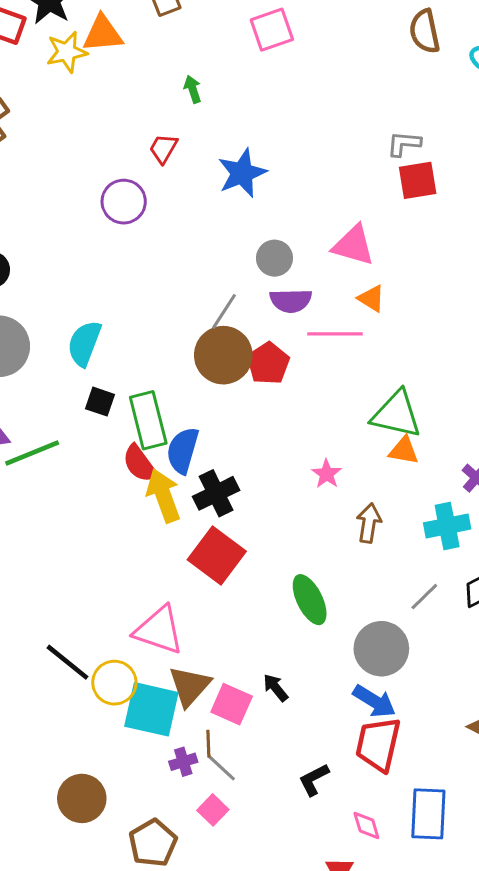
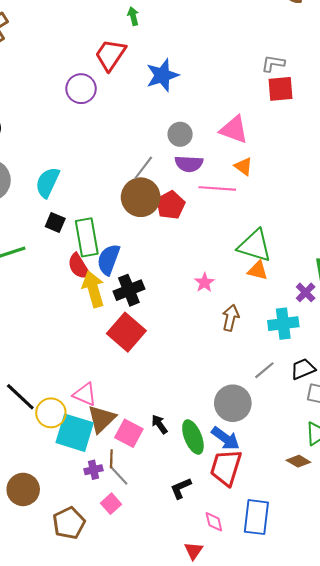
red trapezoid: (163, 148) -> (110, 55), size x1.6
green ellipse: (310, 600) -> (193, 437), moved
pink triangle: (159, 630) -> (85, 394), moved, size x0.7

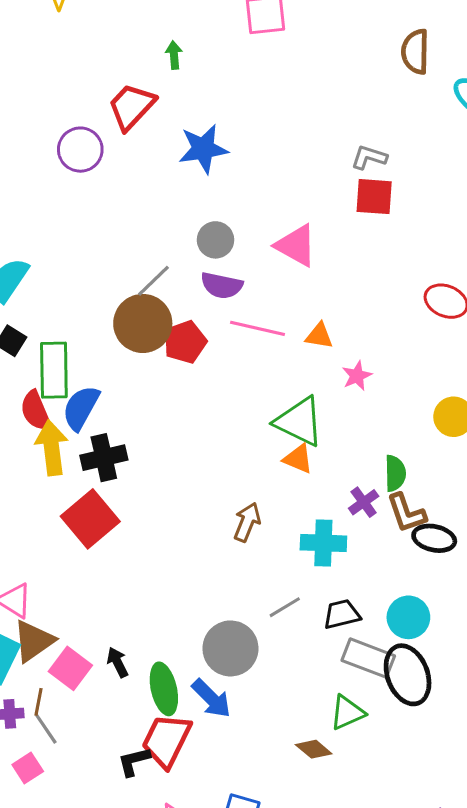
orange triangle: (243, 166) -> (319, 336), moved, turned -36
pink star: (204, 282) -> (357, 376), moved
red trapezoid: (226, 468) -> (167, 740), moved

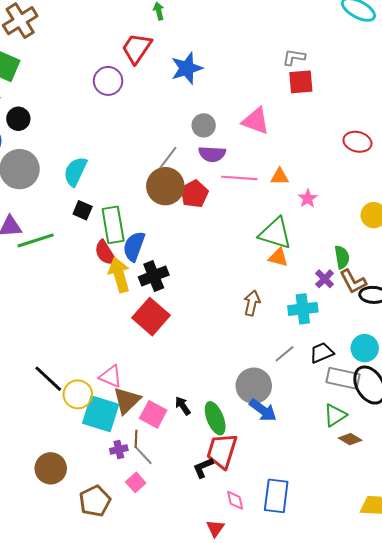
blue arrow: (211, 698) -> (263, 410), moved
brown diamond: (314, 749) -> (350, 439), moved

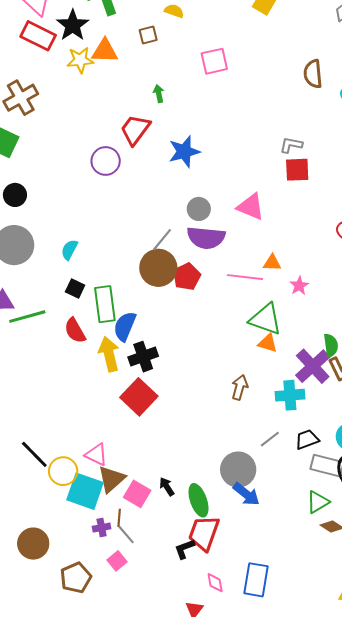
purple semicircle: (212, 154) -> (206, 238), size x1.4
cyan semicircle: (75, 172) -> (69, 250), size x0.7
pink line: (239, 178) -> (245, 277), moved
red semicircle: (105, 253) -> (75, 330), moved
purple cross: (325, 279) -> (313, 366), size x1.8

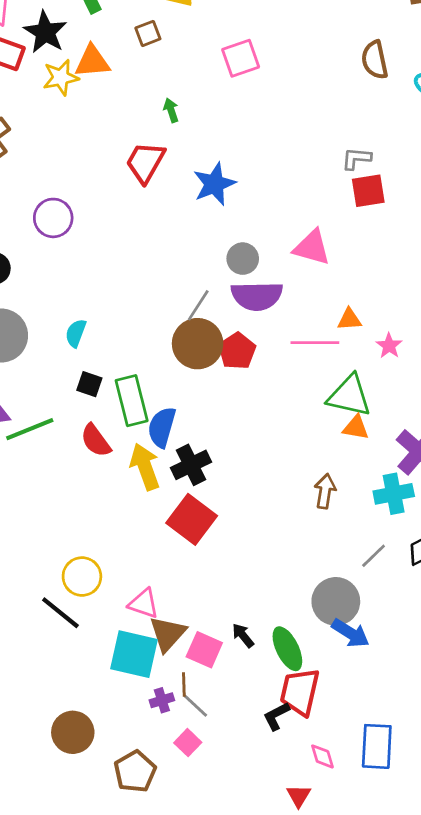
purple circle: (106, 161) -> (53, 218), moved
yellow circle: (63, 471) -> (82, 577), moved

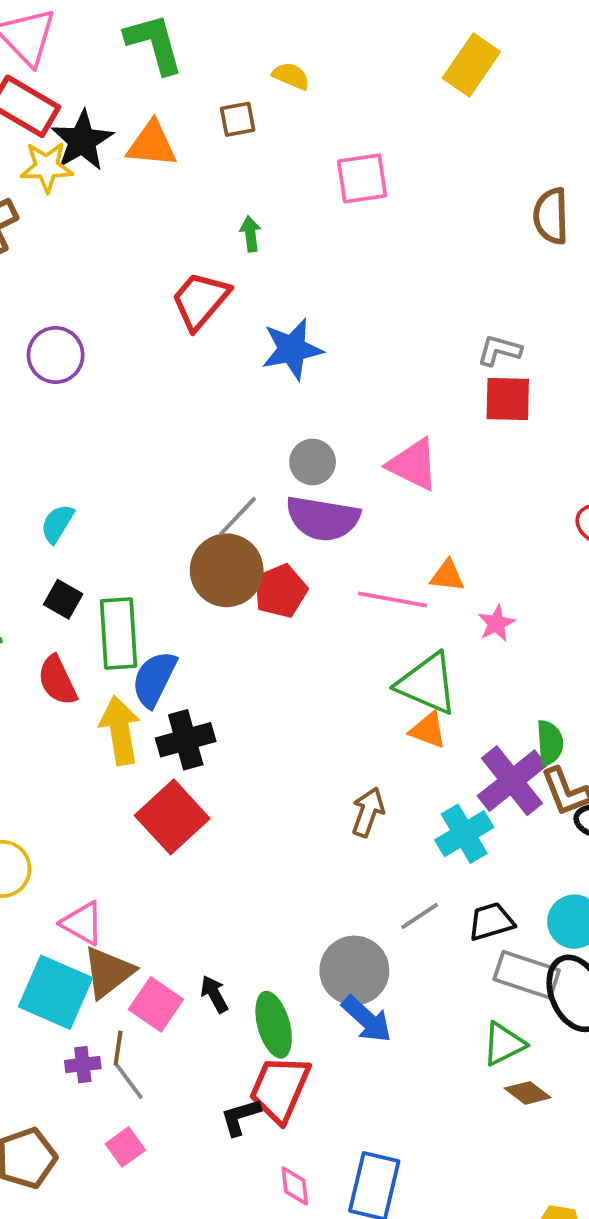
black star: (45, 32) -> (82, 141), moved
yellow star: (61, 77) -> (47, 167), moved
cyan cross: (394, 494) -> (464, 834), turned -30
pink square: (188, 743) -> (125, 1147), moved

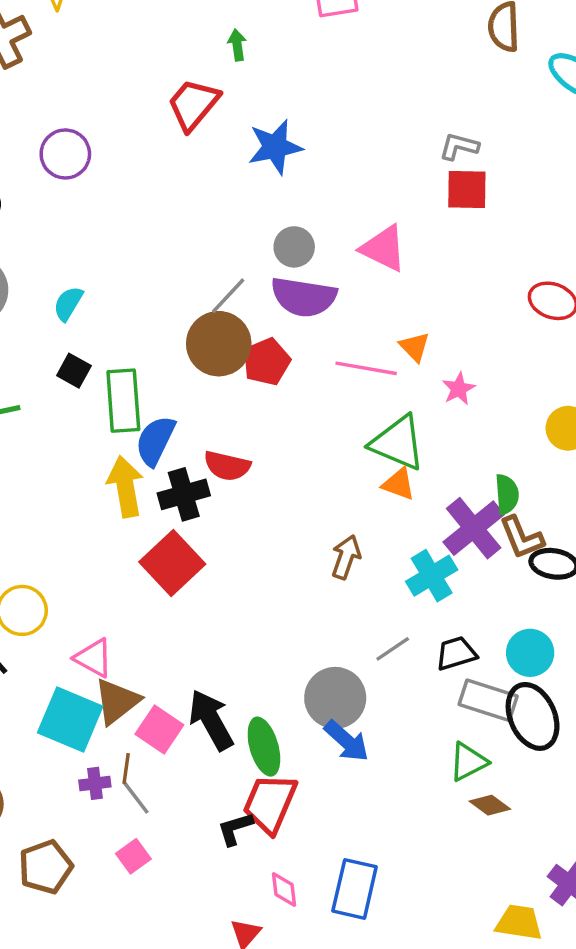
orange triangle: (447, 576) -> (415, 347), turned 40
red semicircle: (57, 680) -> (227, 466), moved, turned -51
black arrow: (214, 994) -> (211, 720), size x1.8

